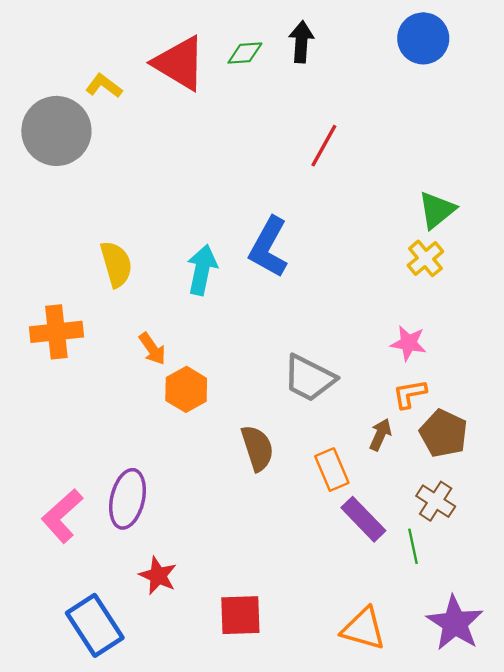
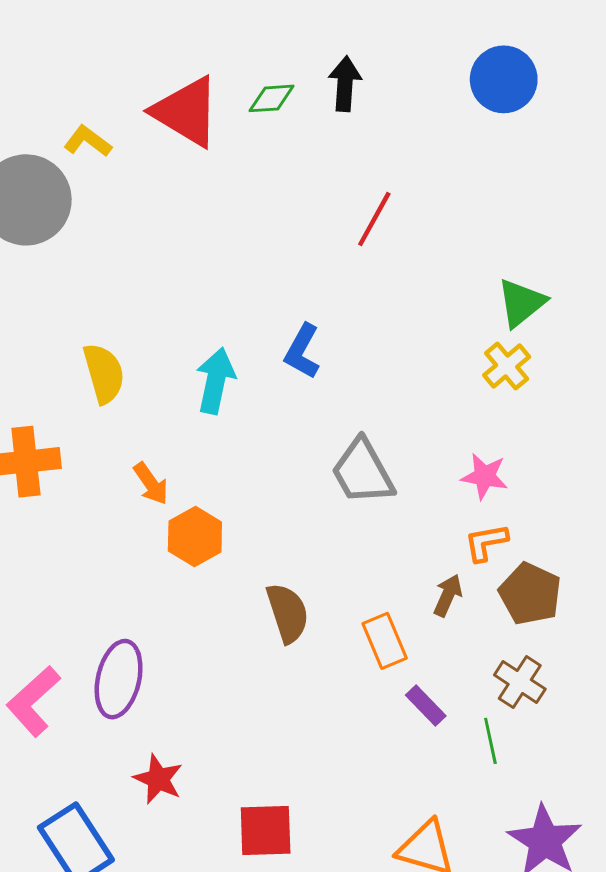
blue L-shape: (269, 247) -> (302, 351), size x0.7
gray trapezoid: (309, 378) -> (363, 472), moved, turned 34
purple rectangle: (363, 519) -> (426, 706), size x0.7

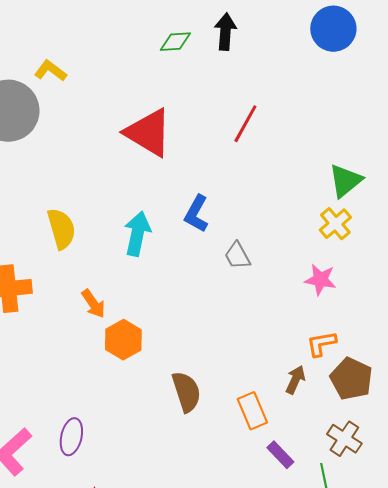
red triangle: (186, 112) -> (148, 133), moved
gray trapezoid: (363, 472) -> (237, 256), moved, size x0.6
pink star: (485, 476) -> (320, 280), moved
purple ellipse: (119, 679) -> (71, 437), size x0.7

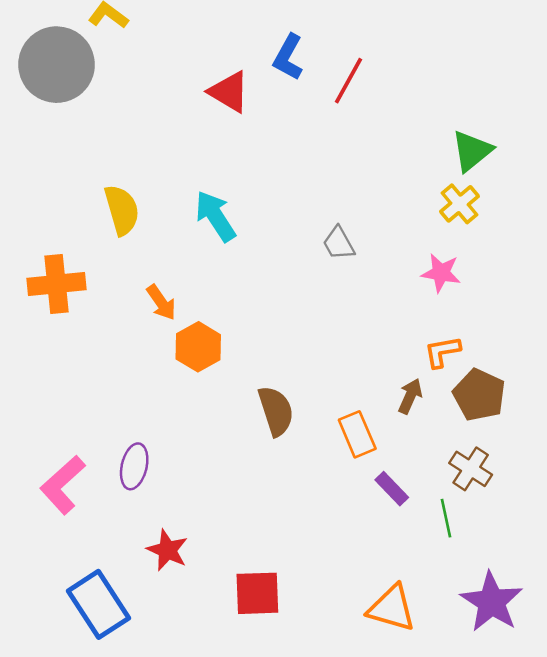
red triangle: (148, 133) -> (229, 92), size x0.7
blue L-shape: (196, 214) -> (288, 57), moved
cyan arrow: (137, 234) -> (215, 216), turned -45

